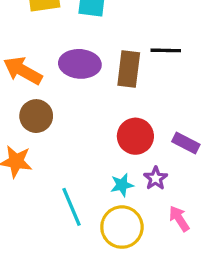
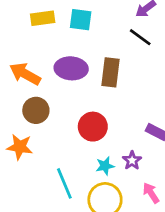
black line: (166, 50) -> (140, 37), moved, turned 35
red circle: (135, 136) -> (93, 127), moved

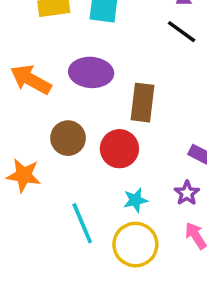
brown rectangle: (110, 72) -> (143, 103), moved
brown circle: (36, 110) -> (68, 138), moved
purple star: (132, 160) -> (187, 193), moved

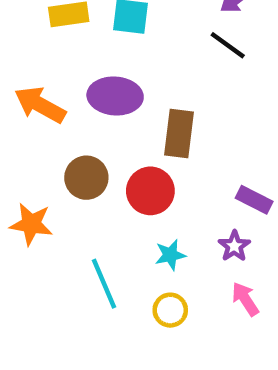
yellow circle: (135, 245) -> (170, 310), size x0.6

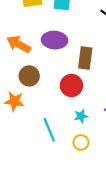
brown circle: (86, 178) -> (29, 76), moved

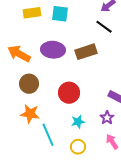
brown rectangle: (85, 58) -> (86, 52), moved, turned 65
orange star: (14, 101) -> (30, 114), moved

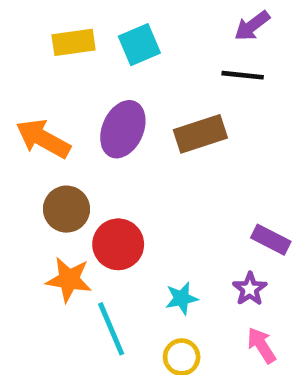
cyan square: (60, 14) -> (139, 45), turned -30
black line: (104, 27) -> (243, 75), turned -30
purple ellipse: (53, 50) -> (123, 129), turned -70
red circle: (69, 93) -> (118, 244), moved

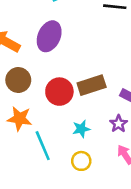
brown rectangle: (200, 134) -> (92, 85), moved
red circle: (118, 244) -> (59, 92), moved

